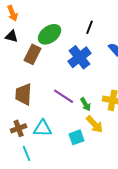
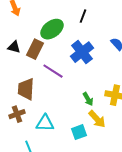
black line: (90, 27) -> (83, 16), moved
black triangle: (12, 36) -> (14, 47), moved
purple line: (64, 96) -> (53, 71), moved
brown cross: (19, 128) -> (17, 114), moved

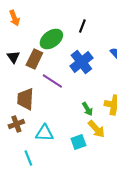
black triangle: (14, 47) -> (13, 57), turned 40

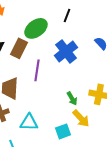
purple line: (52, 81) -> (37, 70), turned 65

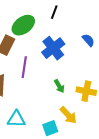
green arrow: (72, 98) -> (59, 86), moved

